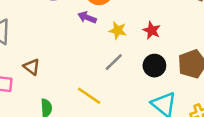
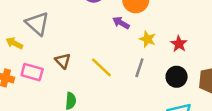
gray line: (114, 62) -> (139, 68), turned -36
yellow line: (89, 96) -> (101, 67), moved

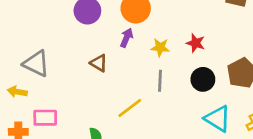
purple arrow: (121, 23) -> (127, 38), turned 98
brown triangle: (63, 61) -> (99, 63), moved
yellow line: (101, 67) -> (130, 108), moved, turned -65

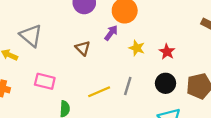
gray line: (160, 81) -> (128, 86), moved
pink rectangle: (45, 118) -> (45, 81), moved

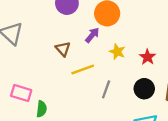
pink rectangle: (45, 81) -> (21, 93), moved
yellow line: (99, 92) -> (83, 69), moved

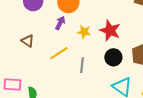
brown triangle: (63, 49) -> (28, 41), moved
red star: (147, 57) -> (110, 31), size x1.5

